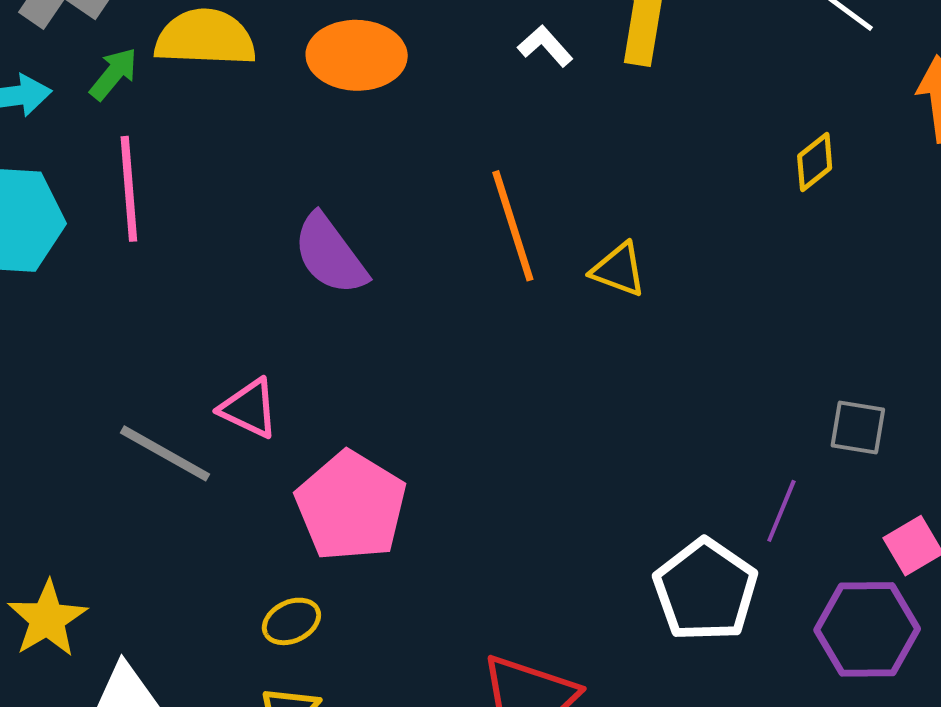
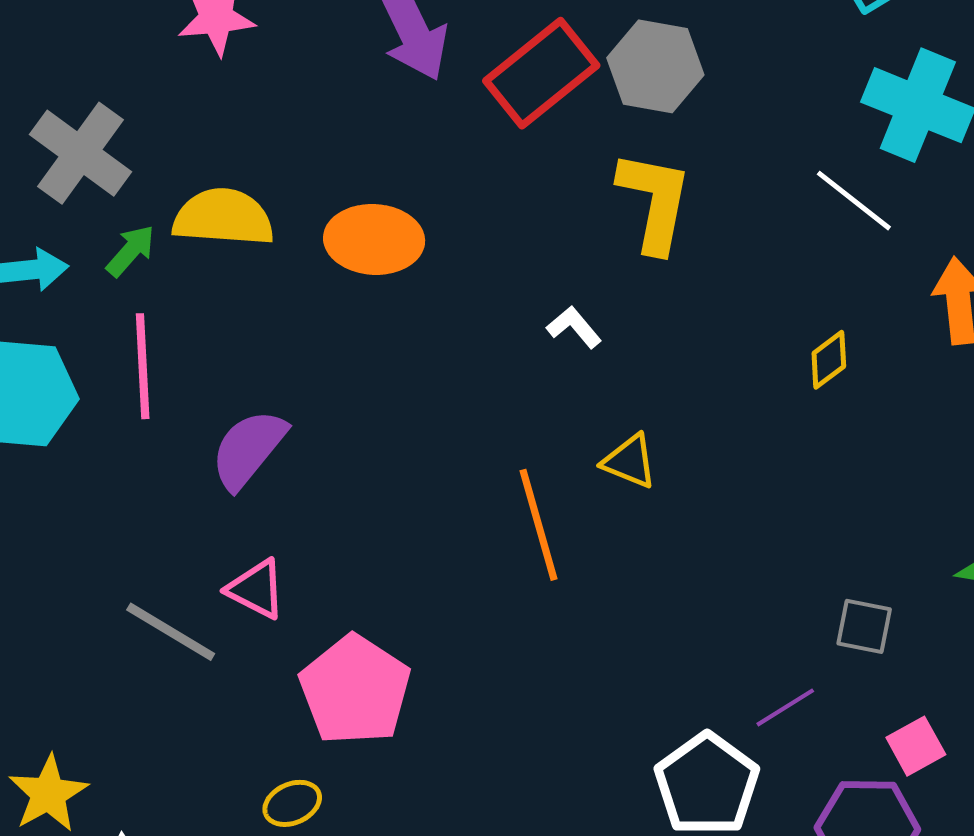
white L-shape: (545, 46) -> (574, 327), moved
orange line: (513, 226) -> (539, 525), moved
purple semicircle: (330, 255) -> (248, 449), moved, turned 74
purple line: (781, 511) -> (785, 707), turned 34

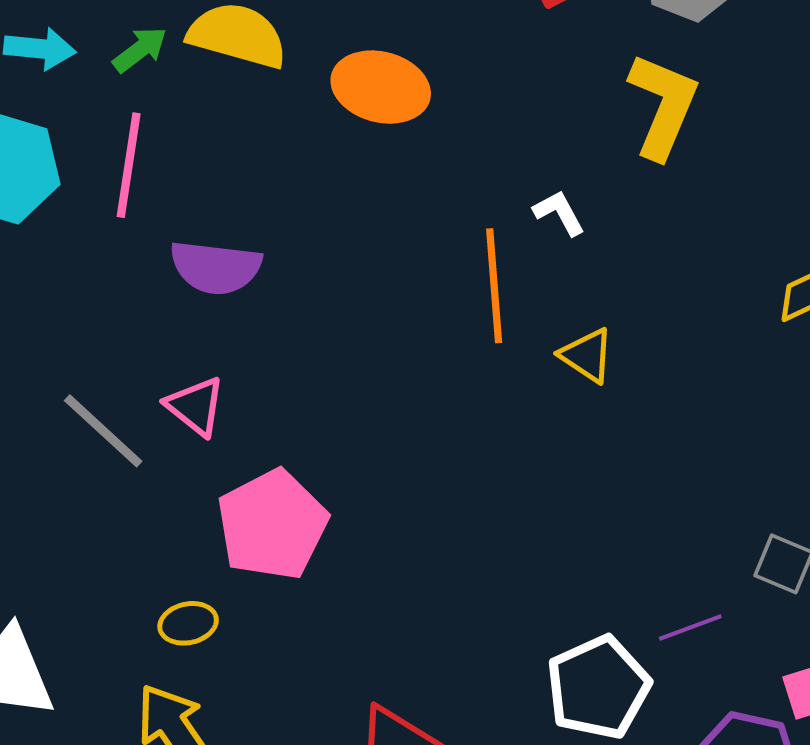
purple semicircle: (248, 449) -> (216, 267), turned -134
orange line: (539, 525) -> (494, 286), moved

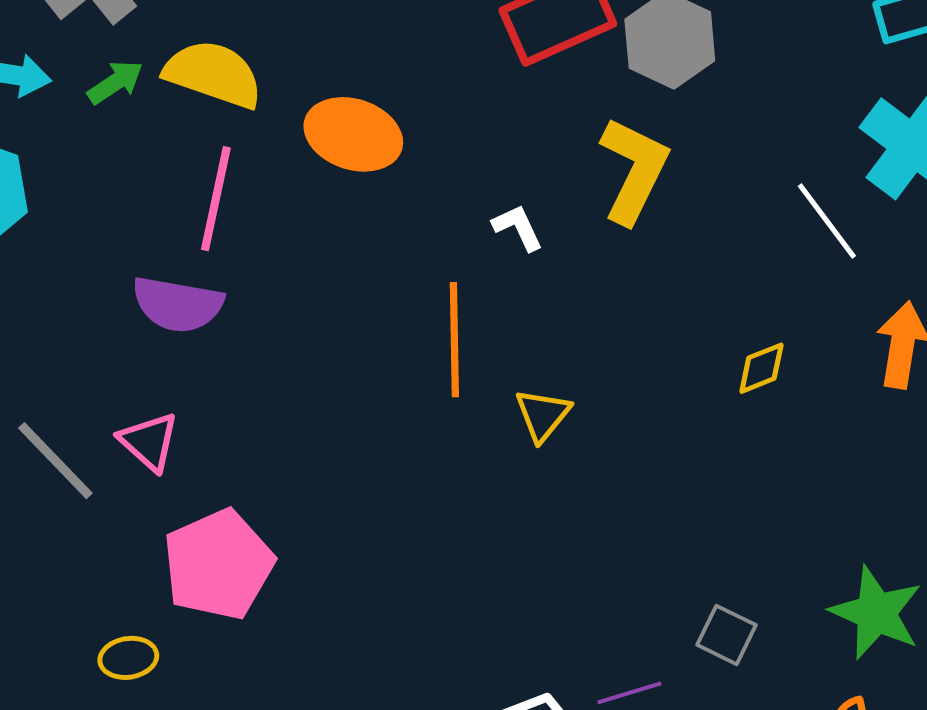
pink line: (129, 165) -> (216, 199), moved
white L-shape: (559, 213) -> (518, 227), moved
yellow triangle: (587, 355) -> (543, 415), turned 32

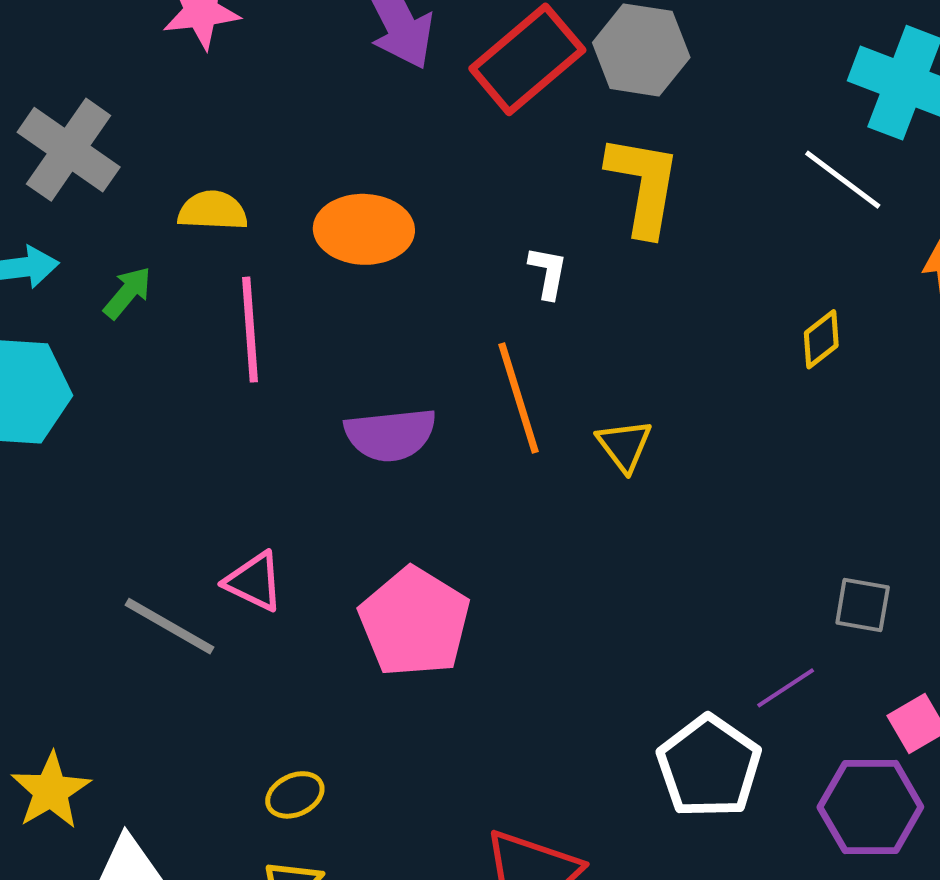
yellow semicircle: (213, 74) -> (213, 211), size x0.7
green arrow: (115, 82) -> (128, 293), moved
white L-shape: (518, 227) -> (548, 273), turned 52
purple semicircle: (178, 304) -> (390, 435), moved
pink pentagon: (218, 565) -> (414, 622), moved

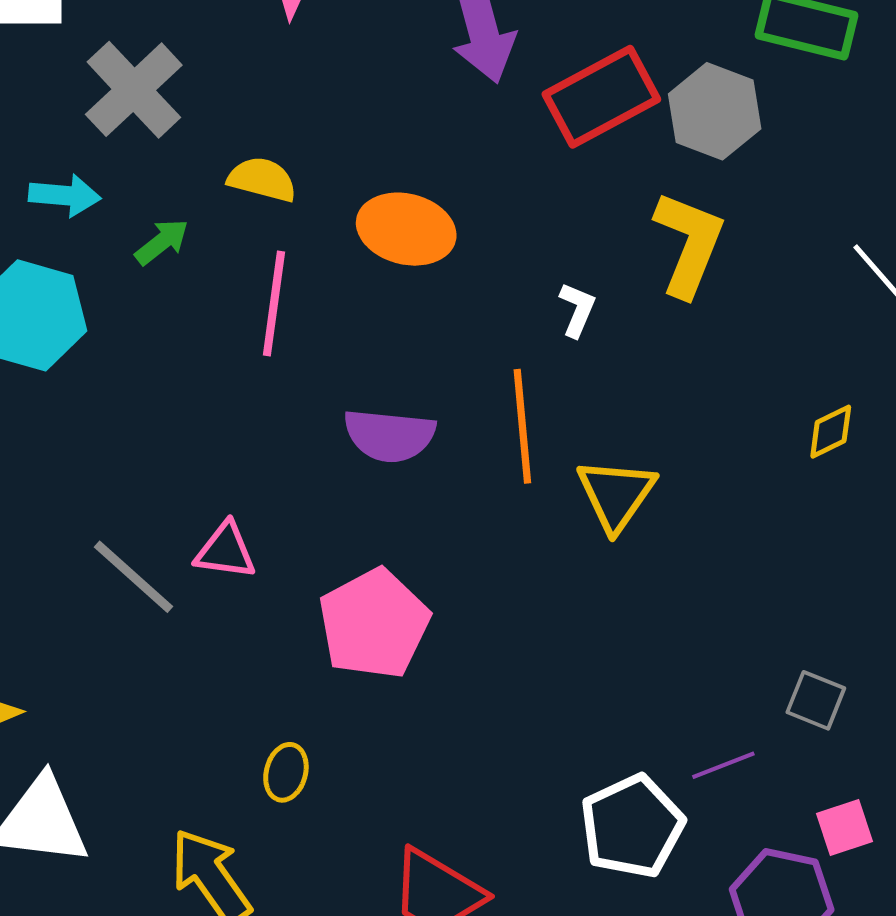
yellow triangle: (624, 445) -> (616, 495), size x1.4
pink triangle: (254, 582) -> (225, 551), turned -30
yellow ellipse: (295, 795) -> (286, 772), moved, turned -62

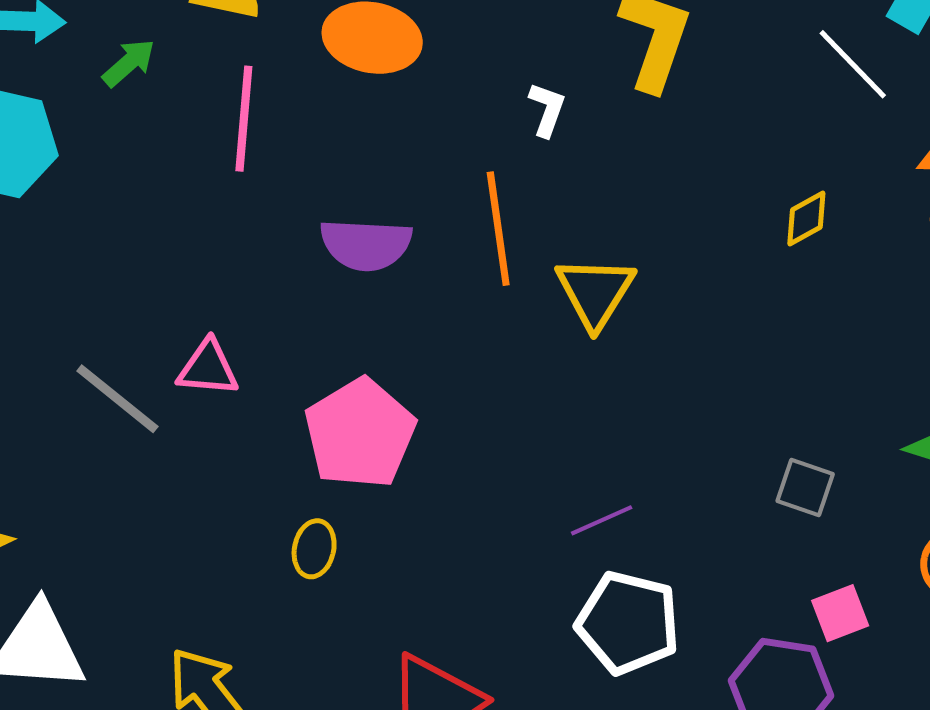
purple line: (723, 765) -> (602, 520), moved
yellow ellipse: (286, 772) -> (314, 549), moved
white pentagon: (632, 826) -> (628, 623), turned -30

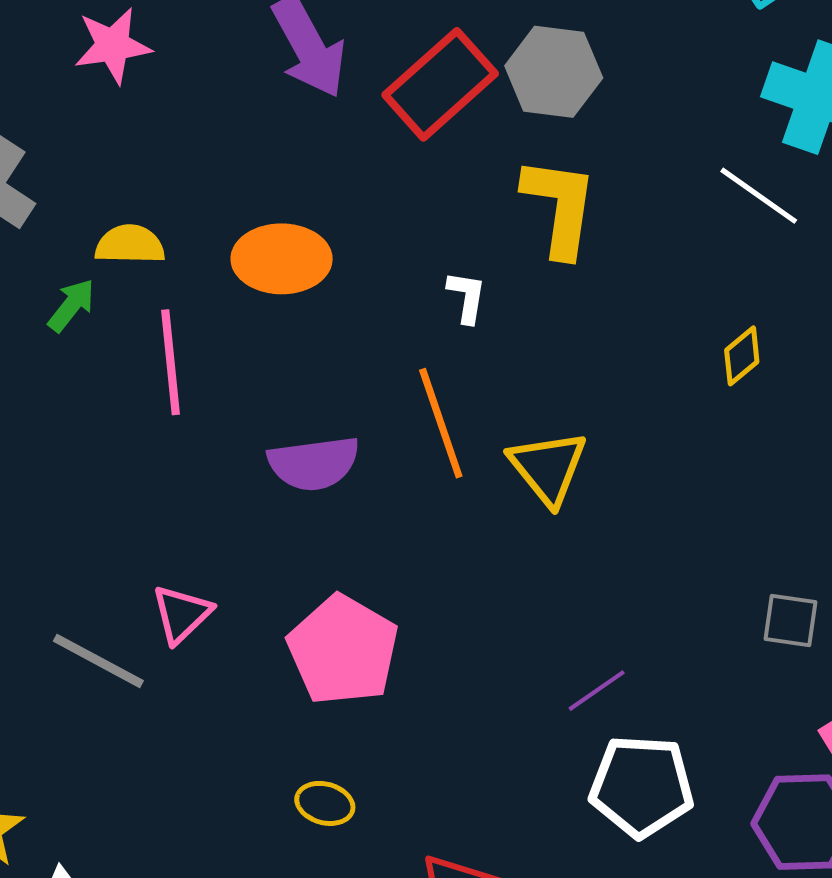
green arrow: (129, 63) -> (71, 305), moved
pink triangle: (208, 368) -> (182, 614), turned -38
yellow ellipse: (314, 549) -> (325, 803), moved, turned -76

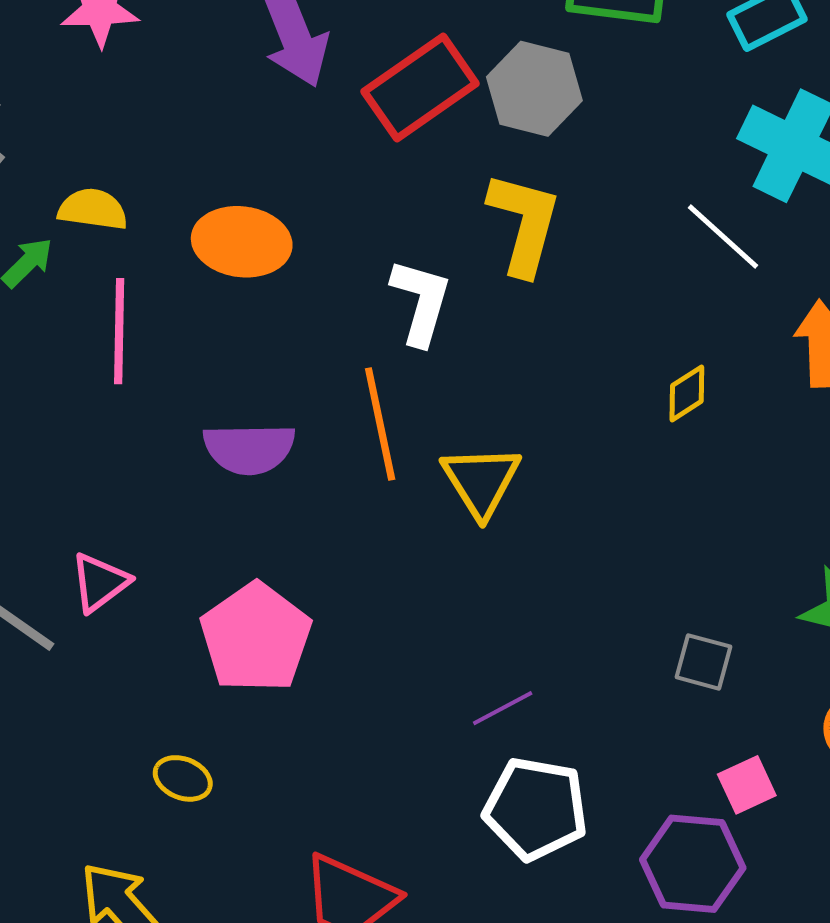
white L-shape: (467, 297) -> (421, 302), size x1.6
yellow ellipse: (325, 803) -> (183, 778), moved

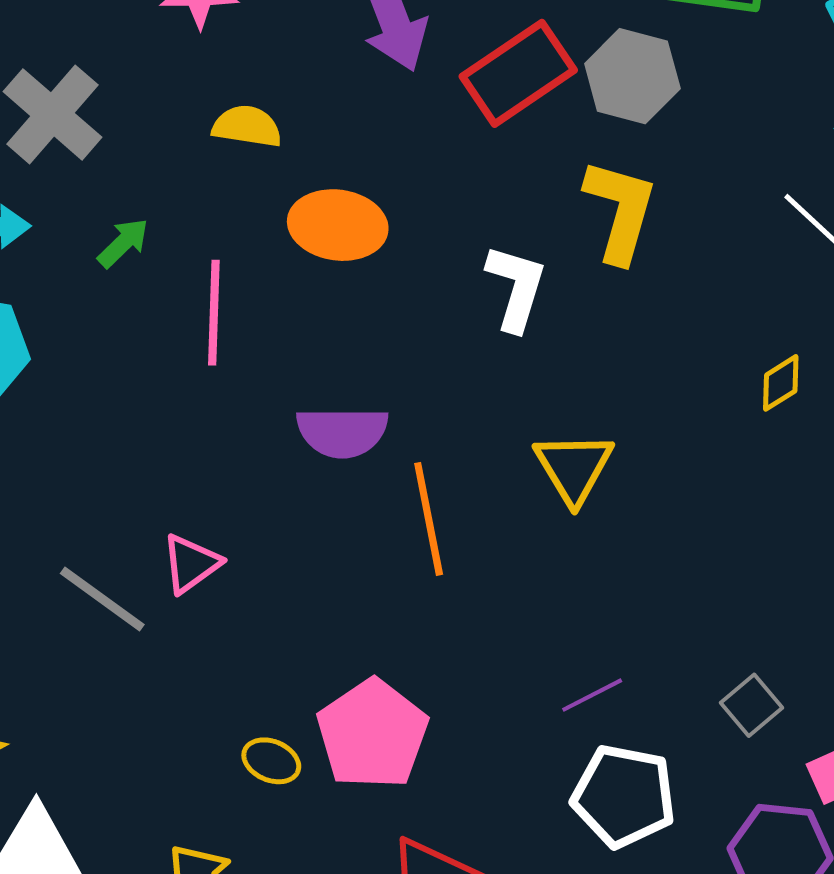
yellow semicircle: (93, 209) -> (247, 126), moved
orange line: (380, 424) -> (429, 519), moved
pink pentagon: (256, 638) -> (372, 734), moved
gray square: (704, 662) -> (752, 705), moved, turned 34

